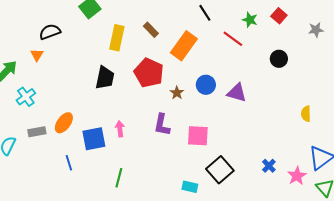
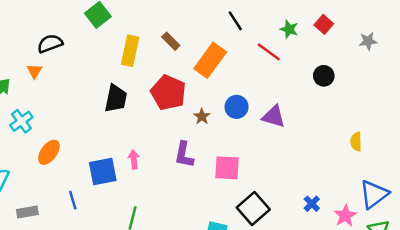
orange ellipse: (64, 123) -> (49, 152), moved
gray rectangle: (37, 132) -> (27, 212), moved

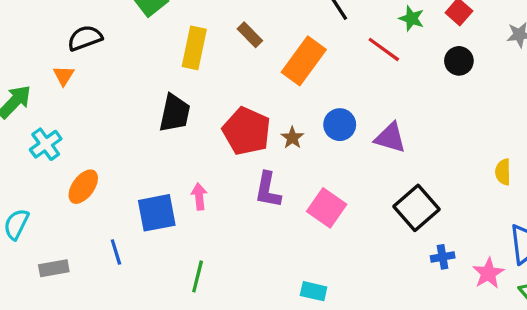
black circle: (324, 76) -> (459, 61), moved
red pentagon: (168, 93) -> (247, 131), moved
pink square: (227, 168) -> (327, 208), turned 32
blue cross: (312, 204) -> (443, 257), turned 35
black square: (253, 208) -> (416, 208), moved

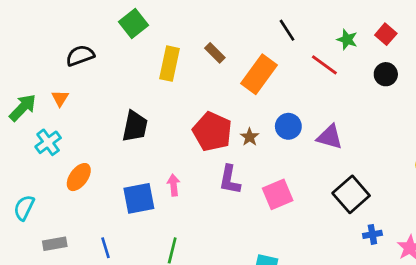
orange triangle: (64, 76) -> (60, 98), moved
black trapezoid: (175, 113) -> (135, 126), moved
pink square: (327, 208) -> (278, 194), turned 32
blue line: (116, 252) -> (105, 248), moved

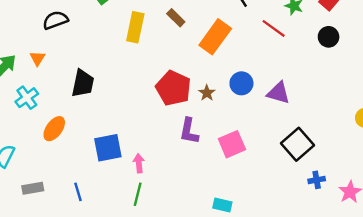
black trapezoid: (135, 126) -> (83, 83), moved
pink arrow: (174, 185) -> (139, 163), moved

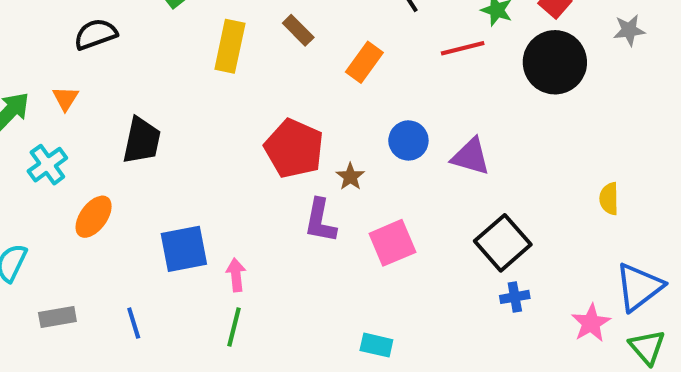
red line: (274, 28) -> (463, 48), turned -50
orange rectangle: (215, 37) -> (364, 62), size x0.7
black circle: (329, 37) -> (555, 62), size x1.8
brown star: (207, 93) -> (350, 177), moved
blue cross: (317, 180) -> (515, 297), moved

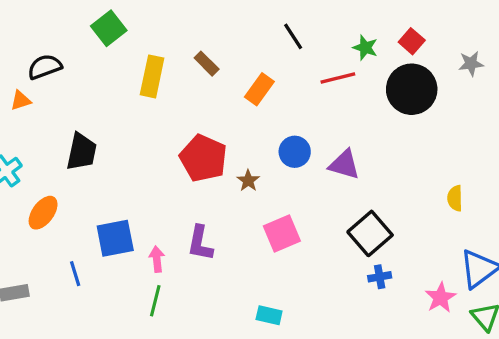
orange triangle: (65, 98) -> (21, 100), moved, turned 40
purple L-shape: (320, 221) -> (200, 243), moved
blue line: (134, 323) -> (75, 274), moved

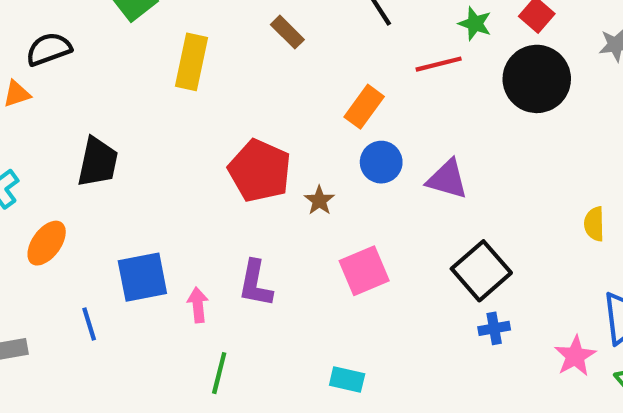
brown rectangle: (207, 64) -> (287, 32), moved
orange rectangle: (259, 89) -> (364, 107), moved
green line: (155, 301) -> (219, 373), moved

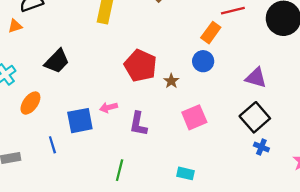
orange rectangle: (364, 107) -> (211, 33), moved
black trapezoid: (98, 162) -> (57, 61), turned 32
purple triangle: (447, 179) -> (256, 78), moved
pink arrow: (198, 305) -> (109, 107), moved, turned -98
blue cross: (494, 328) -> (261, 147), turned 32

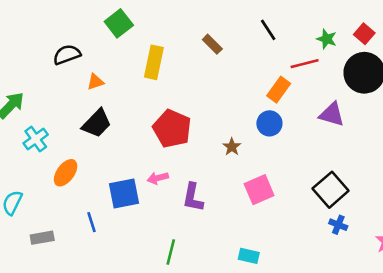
orange triangle: (15, 26) -> (95, 82), moved
red pentagon: (140, 66) -> (172, 129), moved
purple triangle: (256, 78) -> (332, 114), moved

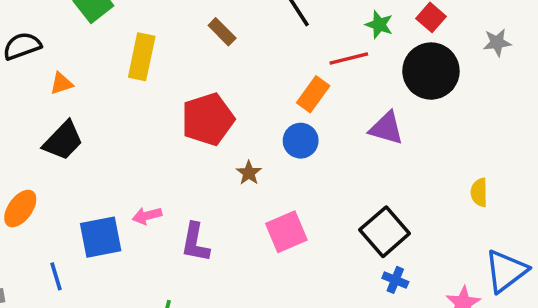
red pentagon: (172, 129) -> (208, 119), moved, turned 30

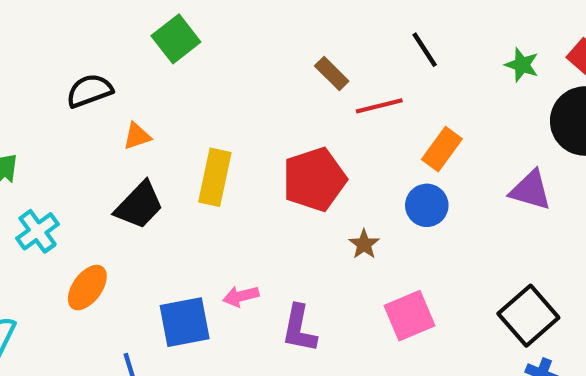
yellow rectangle: (142, 57) -> (215, 177), moved
red line: (349, 59) -> (379, 106), moved

